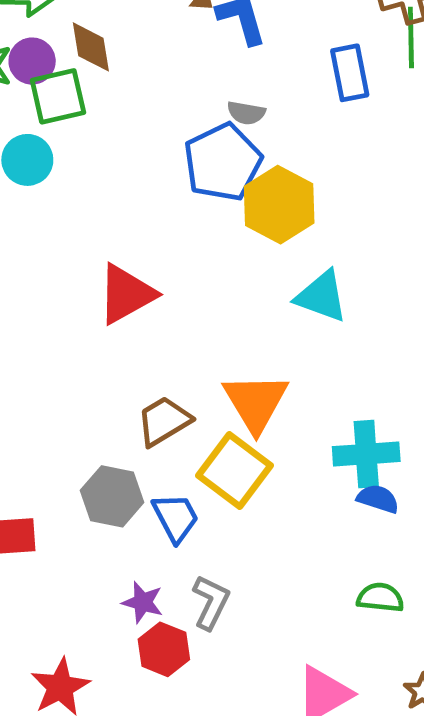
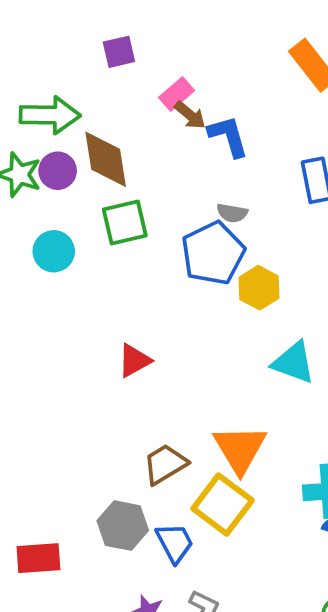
brown diamond: (91, 47) -> (106, 159), size x1.4
green square: (58, 96) -> (125, 223), moved
yellow hexagon: (279, 205) -> (259, 288), size x0.7
red triangle: (126, 294) -> (134, 361), size x0.7

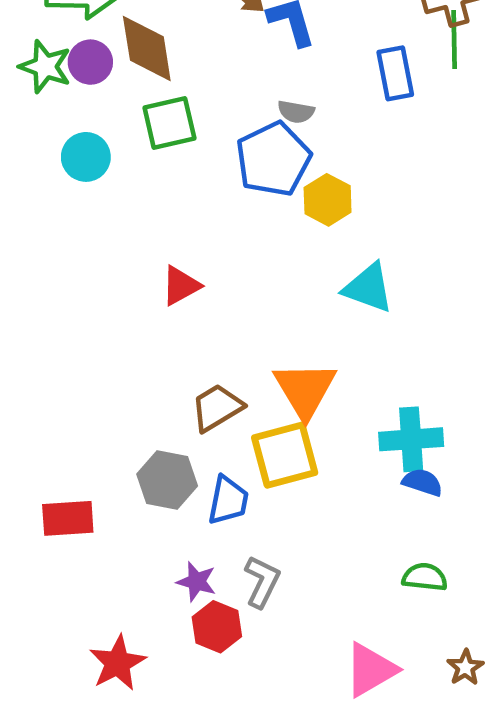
yellow square: (223, 504) -> (285, 455), turned 38
blue trapezoid: (175, 543) -> (228, 500), turned 39

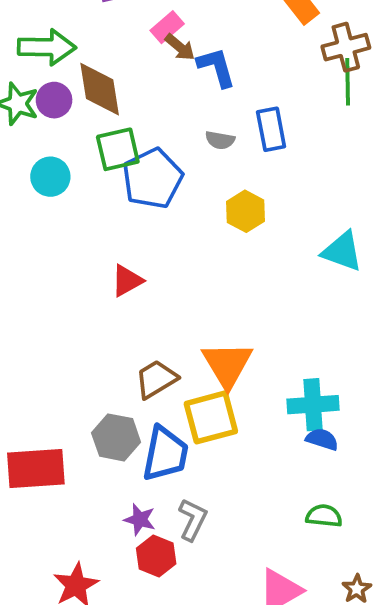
blue rectangle: (395, 73) -> (271, 129), moved
blue pentagon: (273, 159) -> (153, 178), moved
cyan triangle: (368, 288) -> (342, 251), moved
blue trapezoid: (228, 500) -> (165, 454), size x1.4
red rectangle: (68, 518) -> (36, 468), size x1.4

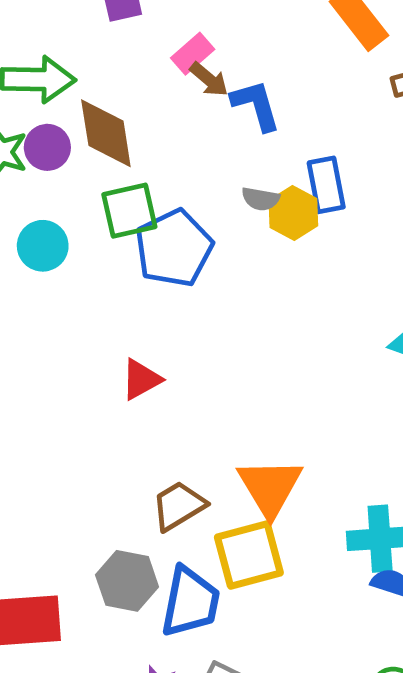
yellow hexagon: (246, 211) -> (293, 213), moved

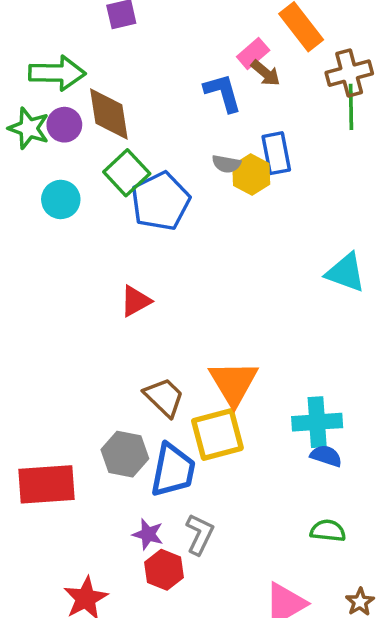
pink rectangle: (193, 54) -> (253, 53), moved
brown arrow: (209, 79) -> (266, 73), moved
green square: (129, 211) -> (127, 173), turned -30
brown trapezoid: (179, 506) -> (164, 397), turned 75

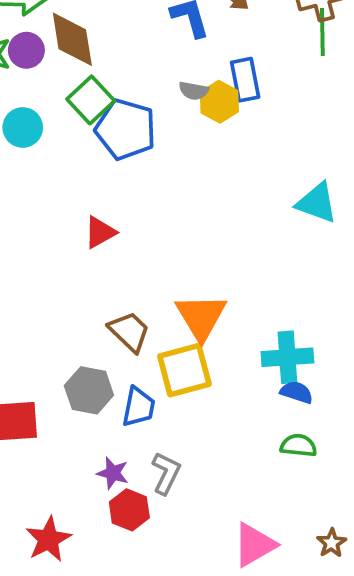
blue pentagon: (160, 201) -> (126, 129), turned -30
blue trapezoid: (173, 470) -> (139, 407), size x0.7
green semicircle: (328, 531) -> (298, 446), moved

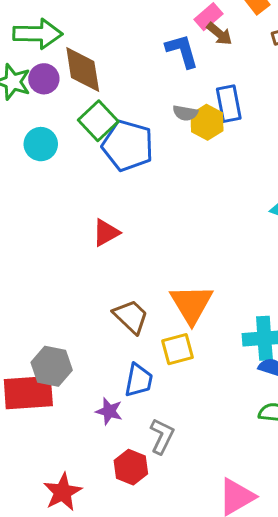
yellow square: (184, 370) -> (177, 349), size x0.7
gray hexagon: (89, 390) -> (52, 366), moved
purple star: (113, 473) -> (109, 411), moved

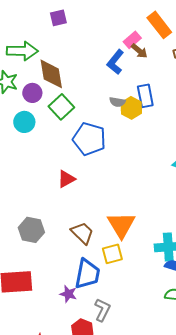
blue L-shape: (182, 51) -> (115, 62), turned -125
purple circle: (44, 79) -> (32, 93), moved
blue pentagon: (128, 146) -> (89, 139), moved
gray hexagon: (52, 366) -> (31, 230), moved
blue trapezoid: (139, 380) -> (87, 274), size x1.4

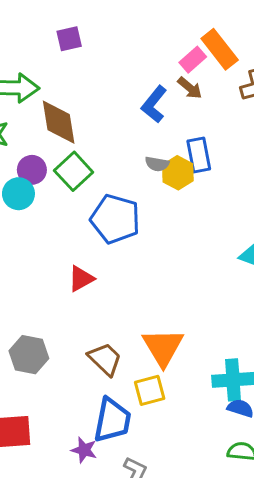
pink rectangle: (132, 40) -> (193, 60), moved
purple circle: (32, 93) -> (32, 170), moved

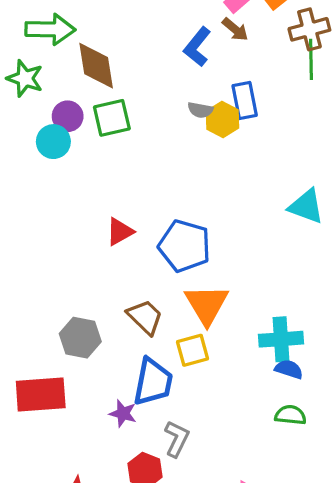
green square: (74, 171) -> (112, 118), turned 30
blue pentagon: (115, 219) -> (185, 246), moved
gray hexagon: (29, 355) -> (80, 338), moved

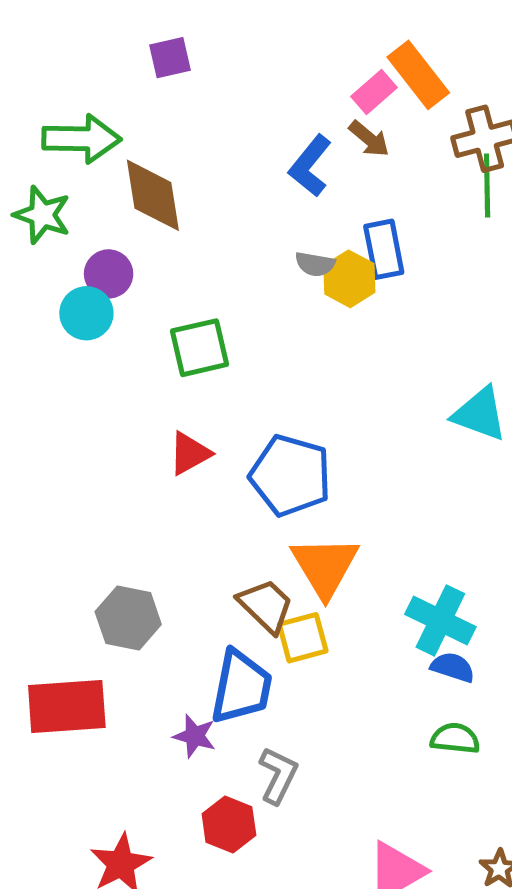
green square: (112, 118) -> (199, 348), moved
brown trapezoid: (145, 317) -> (266, 606), moved
cyan cross: (281, 339) -> (440, 620), turned 30

